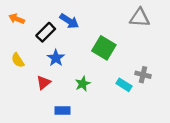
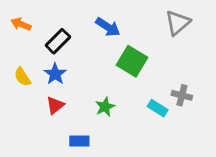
gray triangle: (140, 18) -> (178, 23), turned -45
blue arrow: (69, 21) -> (108, 27), moved
blue star: (56, 58) -> (55, 74), moved

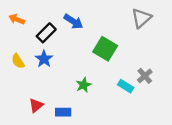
blue arrow: (108, 27) -> (73, 22), moved
gray cross: (182, 95) -> (145, 76), turned 35
red triangle: (55, 105) -> (36, 105), moved

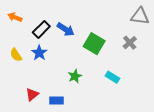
gray triangle: (141, 18) -> (140, 16), moved, turned 48
blue arrow: (73, 22) -> (66, 29), moved
gray cross: (145, 76) -> (130, 43), moved

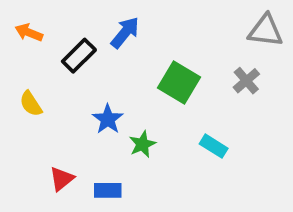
blue arrow: (66, 29) -> (125, 33), moved, turned -84
blue star: (39, 53) -> (108, 119), moved

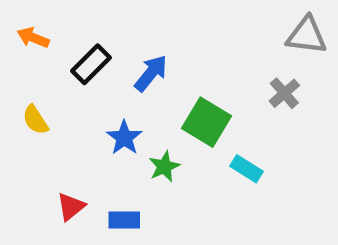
blue arrow: (125, 33) -> (151, 73), moved
green square: (179, 83) -> (207, 122), moved

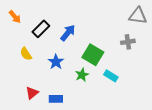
orange arrow: (33, 38) -> (15, 17), turned -152
gray cross: (284, 93) -> (128, 42), turned 32
yellow semicircle: (35, 120) -> (26, 54), moved
green star: (164, 167) -> (82, 75), moved

